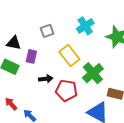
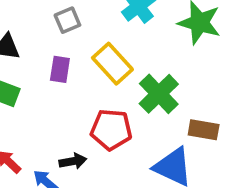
purple rectangle: (31, 56) -> (60, 69), moved
black arrow: (46, 79) -> (73, 161), moved

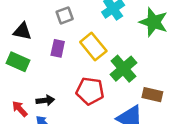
black arrow: (73, 161) -> (45, 100), moved

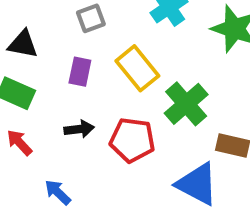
black arrow: (45, 100) -> (79, 129), moved
red arrow: (20, 109) -> (19, 143), moved

